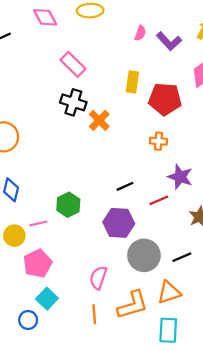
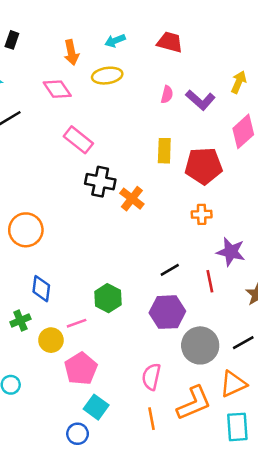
pink rectangle: (73, 64) -> (78, 140), moved
red line: (159, 200) -> (210, 281), turned -72

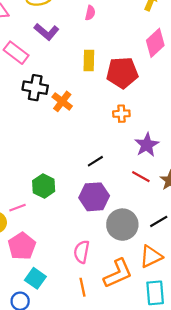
purple L-shape: (200, 100) -> (47, 32), moved
purple star: (231, 252) -> (147, 145), turned 30
red line: (210, 281) -> (141, 177), moved, turned -48

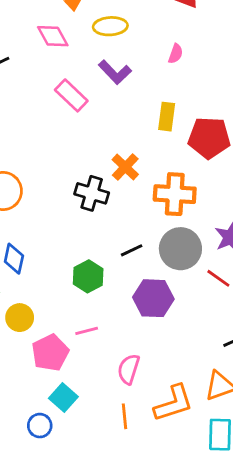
black cross: (35, 88) -> (92, 193), moved
orange cross: (121, 114) -> (175, 194), moved, size x1.8
black line: (95, 161) -> (132, 250), moved
pink line: (17, 208) -> (87, 331), moved
gray circle: (122, 225) -> (180, 249), moved

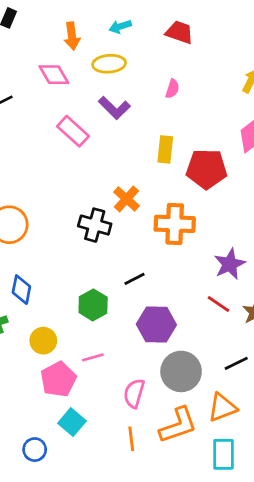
gray circle: (180, 249) -> (181, 371), moved
yellow circle: (20, 318) -> (43, 341), moved
blue circle: (40, 426) -> (35, 450), moved

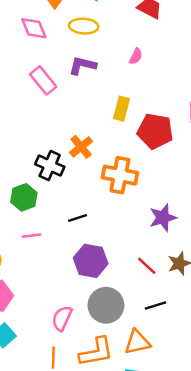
purple L-shape: (114, 108) -> (83, 65), turned 140
red line: (219, 304) -> (147, 266), moved
green hexagon: (93, 305) -> (24, 197), moved
pink line: (93, 357) -> (31, 236), moved

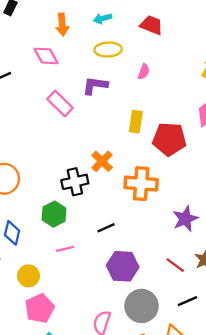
yellow ellipse: (84, 26) -> (108, 50), moved
black cross: (50, 165) -> (75, 182), turned -30

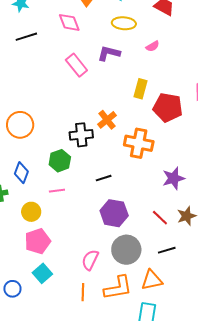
pink semicircle: (144, 72) -> (153, 46), turned 32
pink line: (65, 249) -> (57, 191), moved

